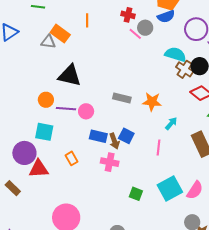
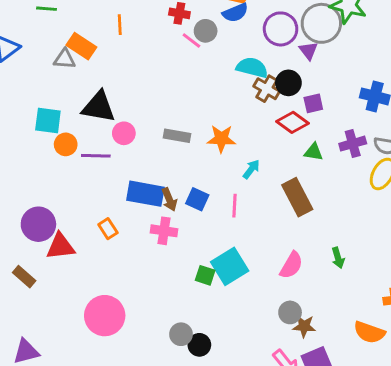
pink circle: (86, 111) -> (124, 133), moved
cyan square: (44, 132) -> (48, 121), moved
blue rectangle: (98, 136) -> (145, 194), size x1.4
blue square: (126, 136) -> (197, 199), moved
cyan square: (170, 188) -> (230, 266), moved

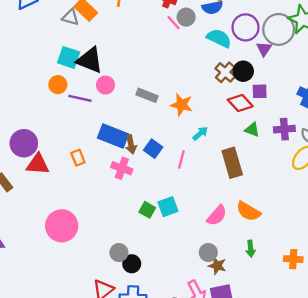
cyan semicircle: (252, 68) -> (219, 38), moved
cyan square: (48, 121) -> (69, 57), moved
green arrow: (338, 258) -> (251, 249), moved
cyan square: (230, 266) -> (168, 207), size x0.7
orange semicircle: (369, 332) -> (248, 211), moved

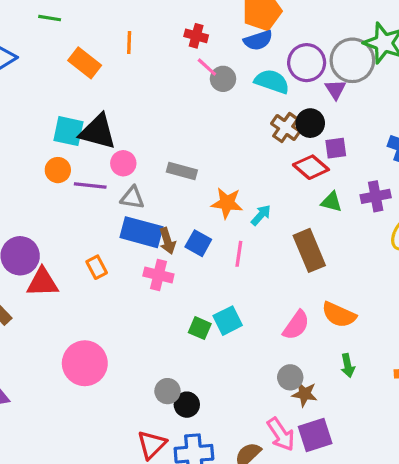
gray triangle: (70, 17) -> (132, 198), moved
gray circle: (186, 17) -> (223, 79), moved
orange star: (182, 105) -> (227, 203), moved

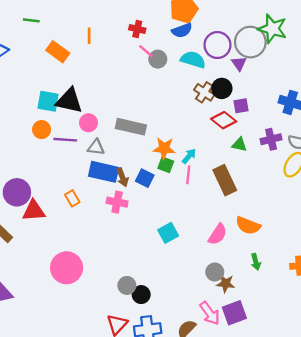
gray rectangle: (182, 171) -> (131, 127), size x1.4
pink line: (239, 254) -> (188, 175), moved
green square: (200, 328) -> (166, 165), moved

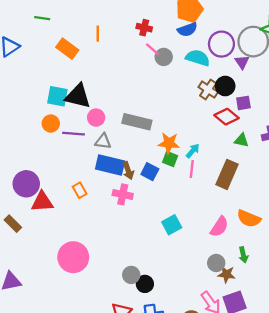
brown rectangle: (225, 180) -> (227, 174), turned 48
green arrow: (256, 262) -> (243, 255), moved

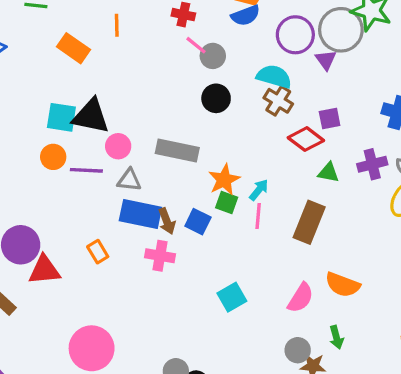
cyan semicircle: (198, 58) -> (274, 76), moved
black circle: (225, 86) -> (216, 98), moved
orange star: (169, 143) -> (224, 180), turned -30

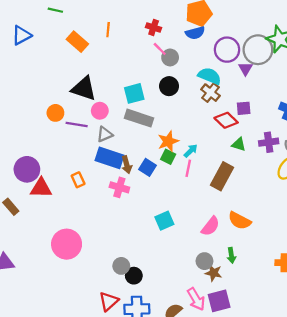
cyan square: (61, 117) -> (134, 93), moved, turned -30
gray triangle: (129, 180) -> (105, 134), turned -35

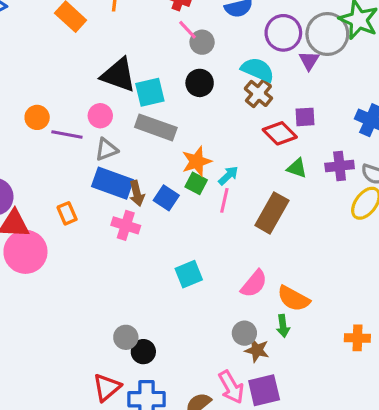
black triangle: (84, 89) -> (118, 75), moved
orange semicircle: (240, 221) -> (294, 299), moved
pink circle: (67, 244) -> (25, 252), moved

